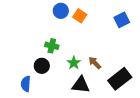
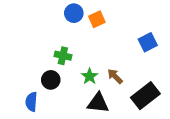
orange square: (80, 16) -> (97, 19), turned 32
blue square: (122, 20) -> (148, 42), moved

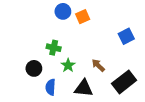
green star: (90, 76) -> (68, 65), moved
black circle: (51, 80) -> (34, 68), moved
blue semicircle: (31, 102) -> (50, 87), moved

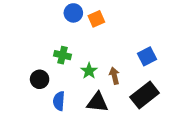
blue square: (126, 36) -> (147, 56), moved
green star: (68, 65) -> (89, 71), moved
brown arrow: (98, 65) -> (114, 76), turned 32

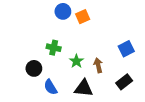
black rectangle: (145, 95) -> (124, 82), size x0.7
blue semicircle: (59, 101) -> (50, 87), turned -35

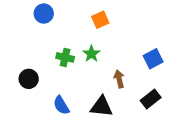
blue circle: (63, 11) -> (44, 14), moved
green star: (76, 61) -> (91, 54), moved
black circle: (34, 68) -> (29, 79), moved

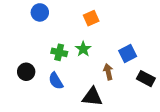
blue square: (153, 59) -> (128, 54), moved
black rectangle: (151, 99) -> (146, 79), moved, turned 66
blue semicircle: (61, 105) -> (56, 81), moved

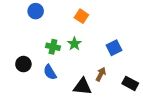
orange square: (91, 18) -> (81, 16), turned -32
brown arrow: (108, 72) -> (101, 74), moved, turned 40
black rectangle: (146, 79) -> (130, 83), moved

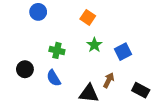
green star: (74, 44) -> (94, 45), moved

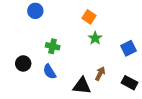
orange square: (88, 17) -> (89, 17), moved
green star: (94, 45) -> (95, 38), moved
blue square: (123, 52) -> (128, 48), moved

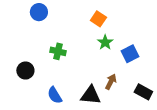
blue square: (128, 48) -> (130, 54), moved
blue semicircle: (50, 72) -> (55, 95), moved

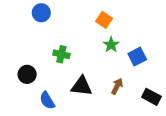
blue semicircle: (55, 95) -> (47, 100), moved
black triangle: (91, 95) -> (82, 86), moved

